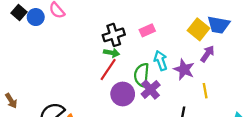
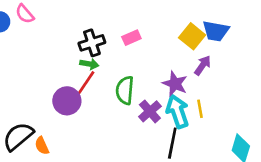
cyan arrow: (161, 61) -> (178, 111), moved, size x1.4
purple cross: (151, 90) -> (150, 111), moved
purple circle: (123, 94) -> (67, 101), moved

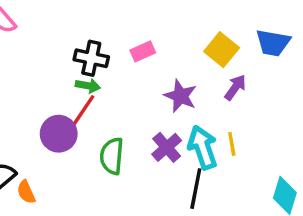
blue trapezoid: (216, 31) -> (273, 43), moved
black cross: (92, 43) -> (91, 58), turned 30
purple star: (175, 84) -> (180, 96), moved
green semicircle: (125, 90) -> (112, 156), moved

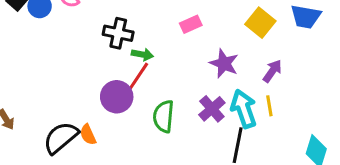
black cross: (91, 58) -> (118, 33), moved
purple arrow: (235, 87) -> (272, 71), moved
orange semicircle: (26, 192) -> (88, 135), moved

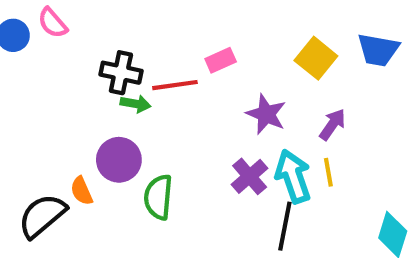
green arrow: (142, 54) -> (135, 104), moved
red line: (138, 77) -> (175, 85), moved, turned 48
green semicircle: (164, 116) -> (158, 197), moved
orange semicircle: (88, 135) -> (82, 191), moved

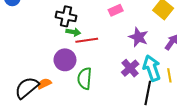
red line: (175, 85) -> (87, 40), moved
yellow line: (328, 172) -> (169, 75), moved
orange semicircle: (82, 191) -> (44, 84), moved, turned 88

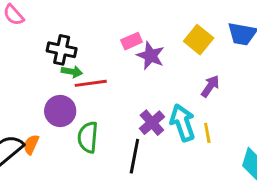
purple star: (138, 37) -> (150, 56), moved
orange semicircle: (44, 84) -> (31, 144), turned -40
black line: (148, 93) -> (134, 156), moved

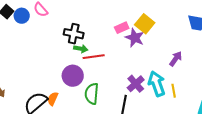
yellow square: (199, 40) -> (145, 24), moved

